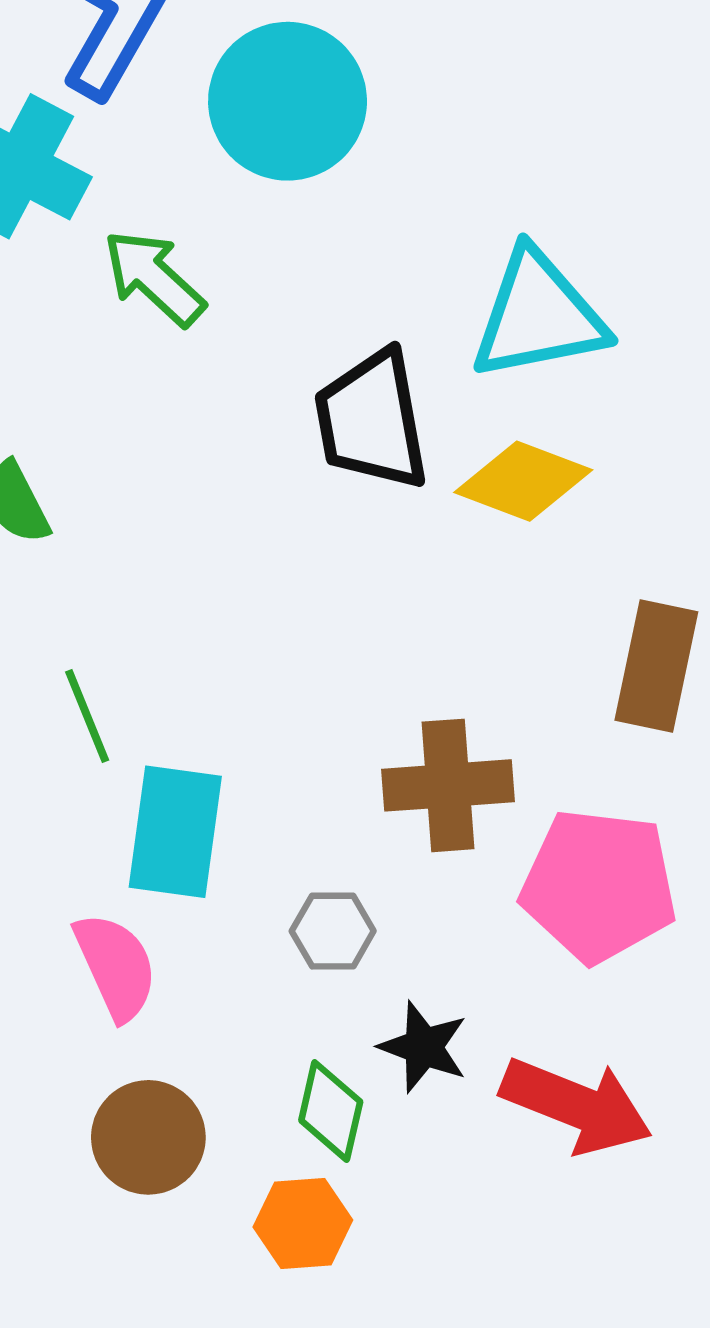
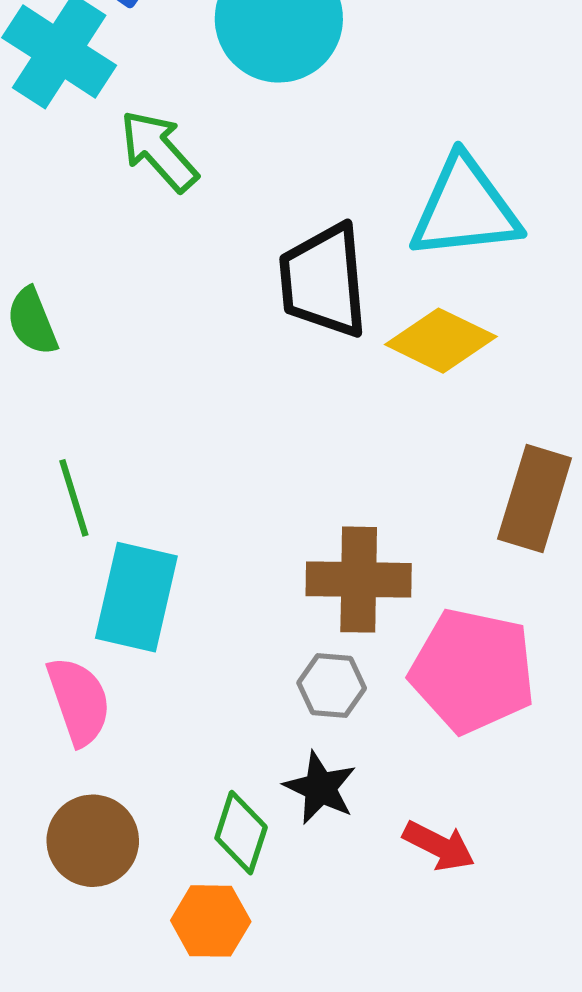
gray hexagon: (333, 931) -> (332, 686), moved
red arrow: (576, 1106) -> (439, 846), size x0.6

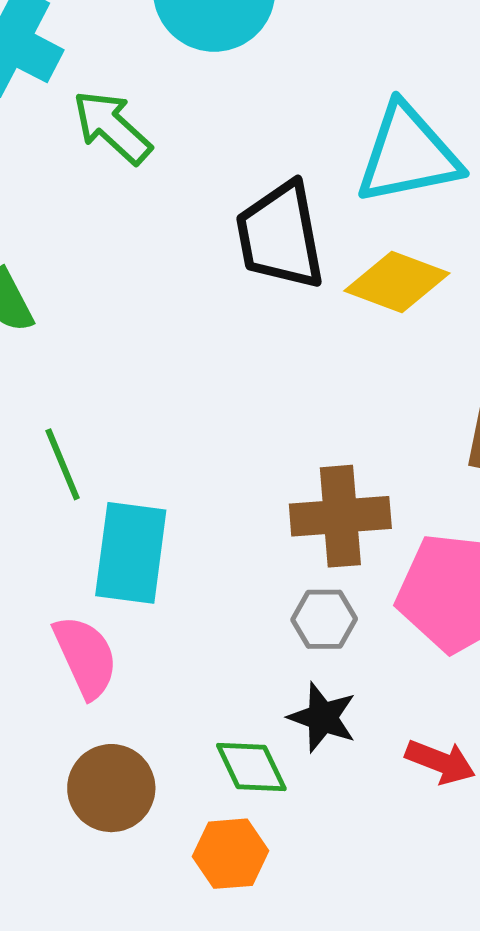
green diamond: (241, 833) -> (251, 767), turned -38

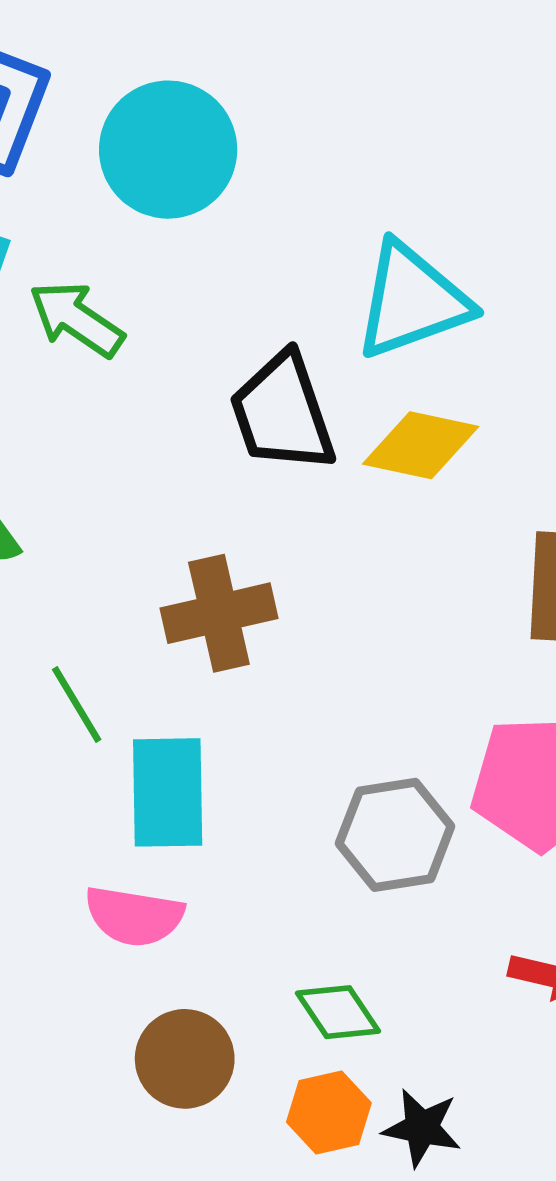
brown cross: (340, 516) -> (219, 613), moved
gray hexagon: (324, 619) -> (395, 835), size x1.6
pink semicircle: (86, 657) -> (134, 916), turned 132
black star: (322, 717) -> (422, 1128), moved

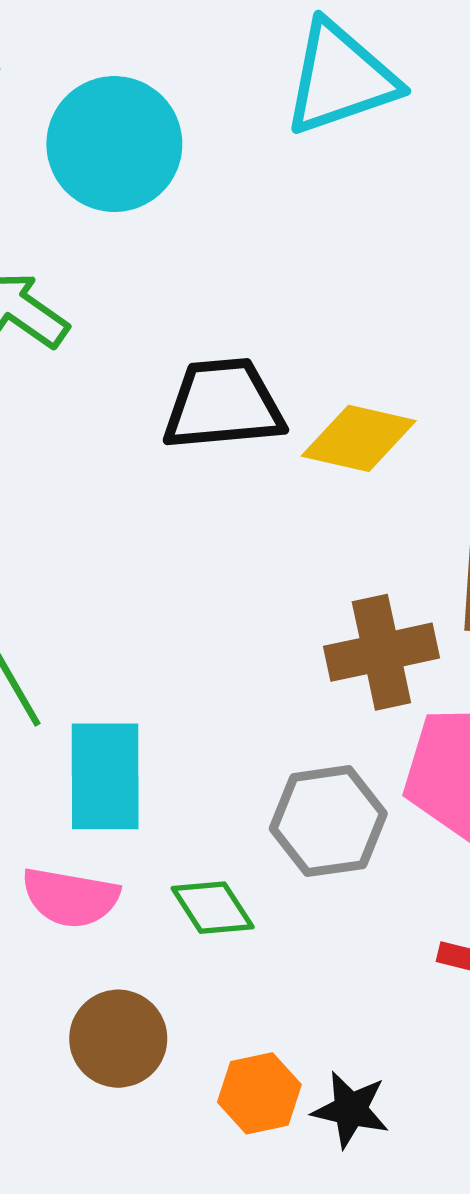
cyan triangle: (412, 301) -> (340, 78), moved
black trapezoid: (282, 413) -> (223, 404), turned 103
brown cross: (219, 613) -> (381, 652), moved
green diamond: (338, 1012) -> (213, 908), moved

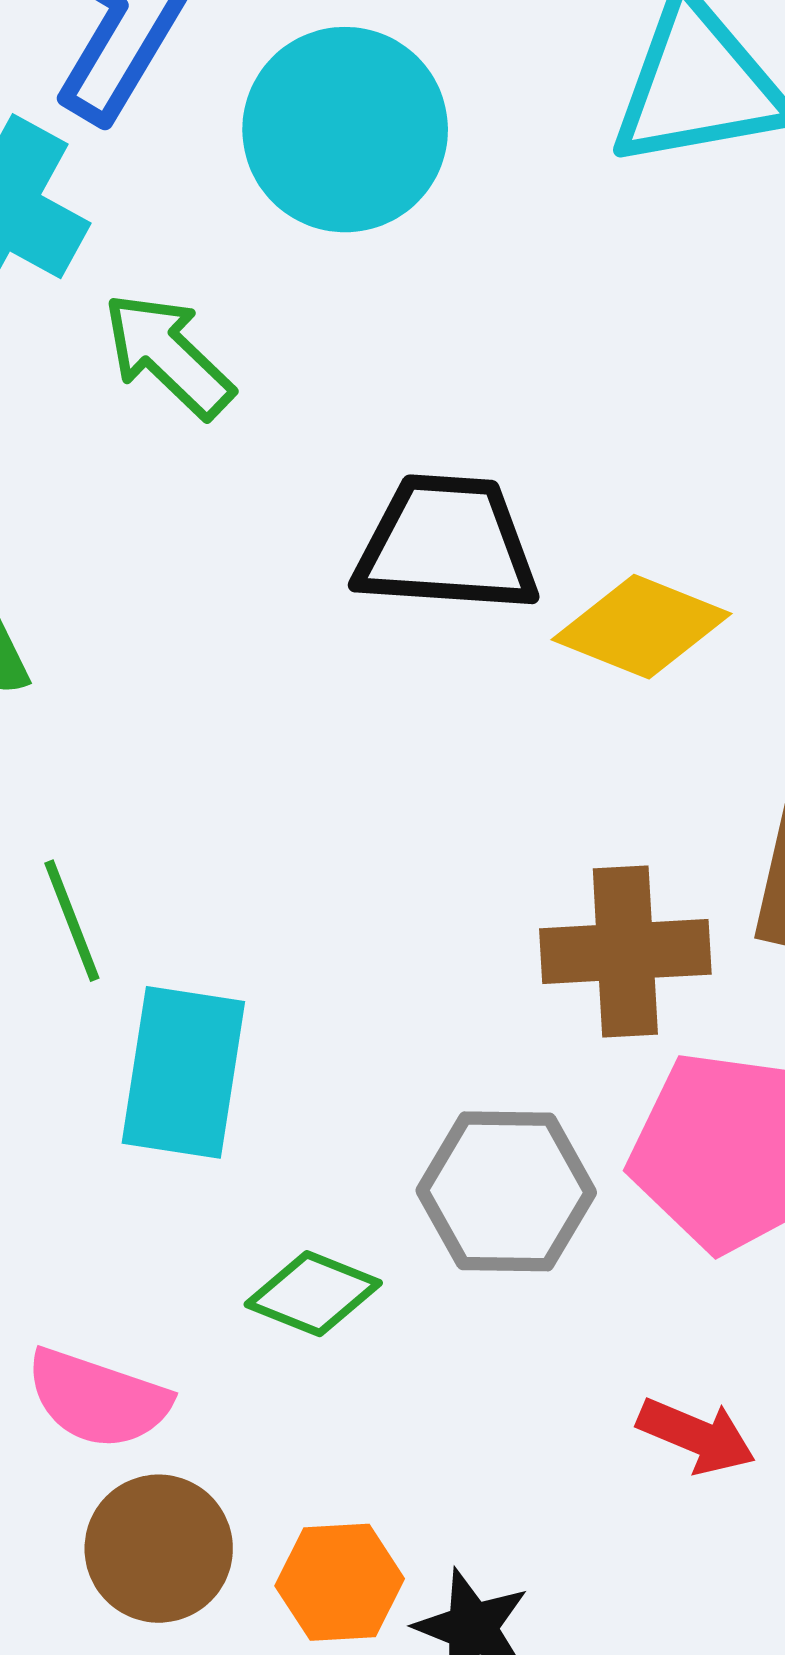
pink semicircle: (70, 897) -> (98, 1399), moved
green diamond: (213, 908) -> (313, 1294), turned -44
brown circle: (118, 1039) -> (159, 1549), moved

